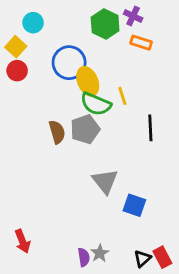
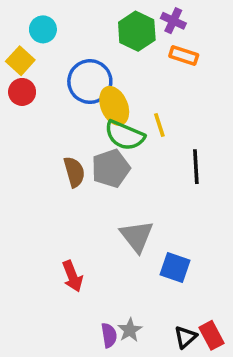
red arrow: (22, 241) -> (72, 276), moved

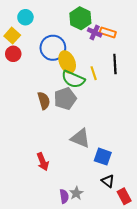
purple cross: (173, 21) -> (95, 32), moved
black line: (196, 167) -> (115, 64), moved
gray triangle: (137, 236) -> (80, 138), turned -30
black triangle: (185, 337) -> (108, 181), moved, turned -40

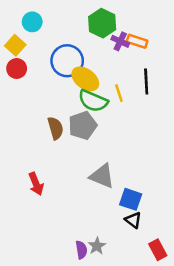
yellow ellipse: (67, 62) -> (85, 79), turned -30
red arrow: (43, 162) -> (36, 184), moved
black triangle: (108, 181) -> (133, 220), moved

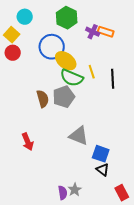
green hexagon: (102, 23) -> (67, 18), moved
black line: (146, 81) -> (113, 79), moved

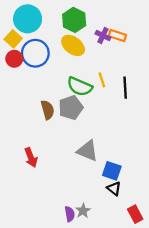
cyan circle: (25, 17) -> (28, 19), size x1.6
blue circle: (52, 47) -> (35, 53), moved
yellow ellipse: (66, 61) -> (73, 45), moved

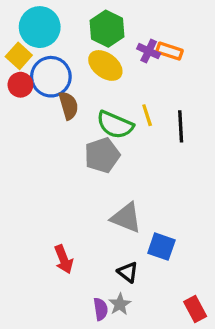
brown semicircle: (48, 110) -> (69, 106), moved
red arrow: (31, 157) -> (64, 259), moved
black triangle: (114, 189) -> (128, 272), moved

